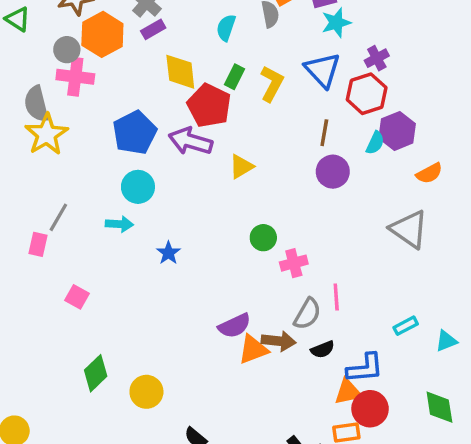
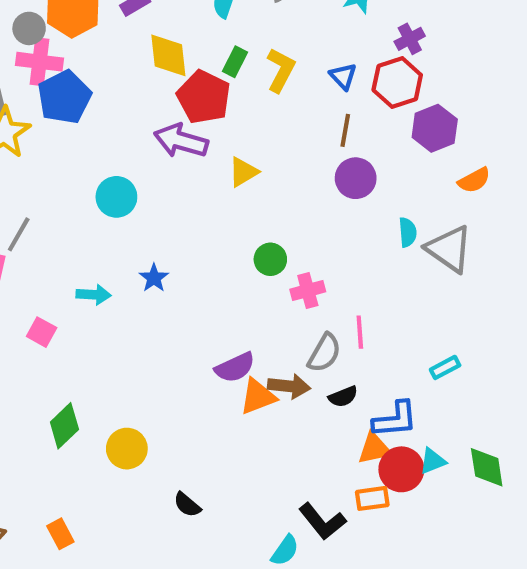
blue triangle: (323, 70) -> (343, 76), moved, size x0.6
blue pentagon: (135, 133) -> (64, 97), moved
cyan semicircle: (375, 143) -> (408, 232), moved, turned -30
cyan arrow: (119, 224) -> (94, 295), moved
cyan triangle: (446, 341) -> (433, 461), moved

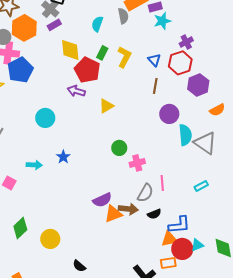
purple arrow: (181, 141) -> (76, 91), size x0.7
purple circle: (356, 178) -> (169, 114), moved
cyan semicircle: (408, 232) -> (185, 135), size x1.5
cyan rectangle: (445, 367) -> (201, 186), moved

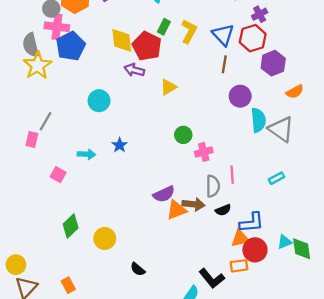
yellow diamond: (70, 50) -> (122, 40), moved
blue triangle: (154, 60) -> (223, 35), size x1.5
gray semicircle: (145, 193) -> (213, 186), turned -30
cyan triangle: (197, 245) -> (285, 242), moved

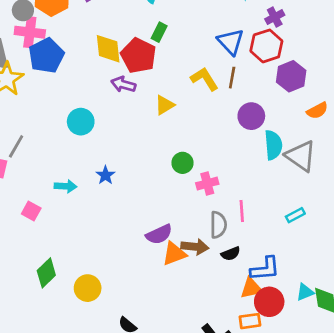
yellow L-shape: (189, 31) -> (205, 79), moved, turned -60

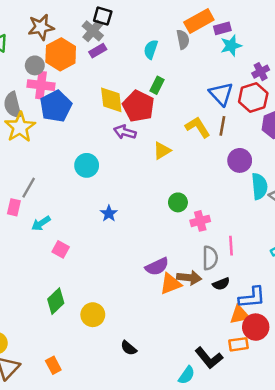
cyan arrow: (66, 186) -> (41, 223), moved, turned 144
pink square: (31, 211) -> (61, 249), moved

